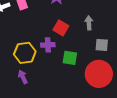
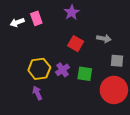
gray arrow: (89, 23) -> (104, 39), turned 104
purple cross: (48, 45) -> (63, 70), moved, turned -32

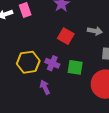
purple cross: (63, 70) -> (52, 63), turned -32
purple arrow: (37, 93) -> (45, 87), moved

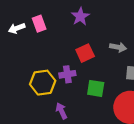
red square: (66, 36) -> (85, 53), turned 35
purple cross: (52, 63) -> (67, 74), moved, turned -32

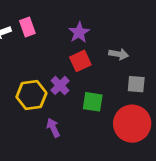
purple star: (80, 17) -> (79, 32), moved
purple cross: (67, 74) -> (60, 85), turned -35

